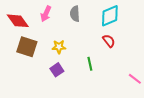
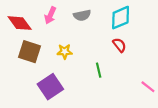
gray semicircle: (75, 14) -> (82, 15), turned -98
purple square: (57, 70) -> (50, 87), moved, size x1.6

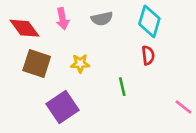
pink arrow: (50, 15) -> (62, 19), turned -35
cyan diamond: (121, 18) -> (149, 21), turned -50
red semicircle: (119, 45) -> (148, 55), turned 32

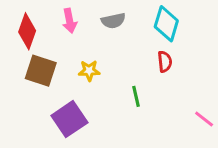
red diamond: (24, 28) -> (27, 31), turned 56

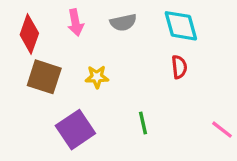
cyan diamond: (166, 24) -> (181, 26), turned -32
green line: (136, 96) -> (143, 123), moved

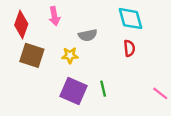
gray semicircle: (123, 22) -> (88, 35), moved
purple square: (75, 130) -> (73, 91), moved, turned -32

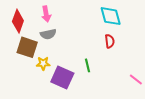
gray semicircle: (88, 35) -> (48, 34), moved
yellow star: (70, 55) -> (43, 63), moved
green line: (103, 89) -> (87, 65), moved

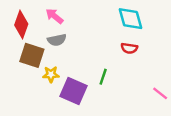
pink arrow: (46, 14) -> (54, 16), turned 140
red semicircle: (110, 41) -> (129, 48), turned 104
green line: (87, 65) -> (103, 77), turned 32

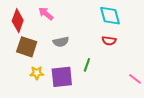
gray semicircle: (57, 40) -> (61, 42), moved
yellow star: (51, 74) -> (37, 73), moved
purple square: (73, 91) -> (62, 77), turned -30

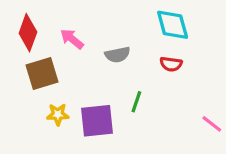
pink arrow: (46, 14) -> (72, 39), moved
gray semicircle: (61, 42) -> (118, 55), moved
brown square: (27, 47) -> (42, 74), turned -35

